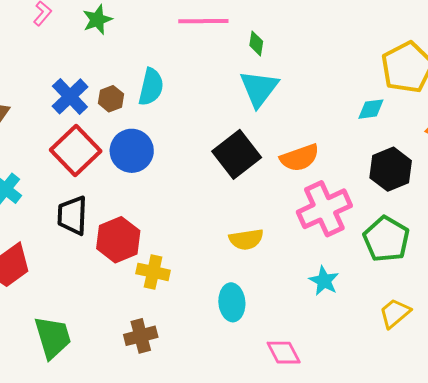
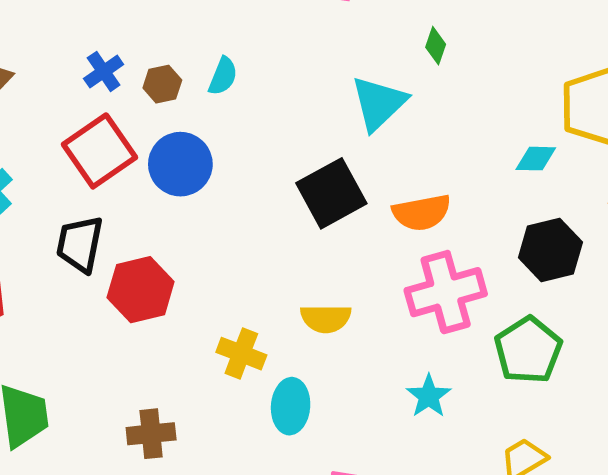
green diamond: (256, 43) -> (436, 46), moved
cyan semicircle: (151, 87) -> (223, 76), size x0.7
blue cross: (70, 96) -> (104, 71), size x0.7
yellow cross: (153, 272) -> (241, 354), moved

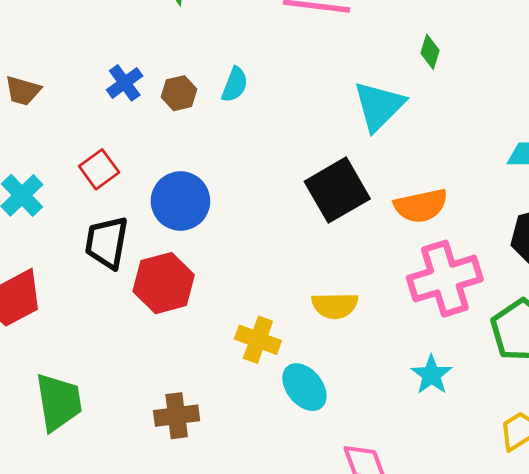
red square: (100, 151) -> (99, 169), moved, size x0.6
blue circle: (180, 164) -> (180, 201), moved
cyan ellipse: (291, 406) -> (304, 387), turned -42

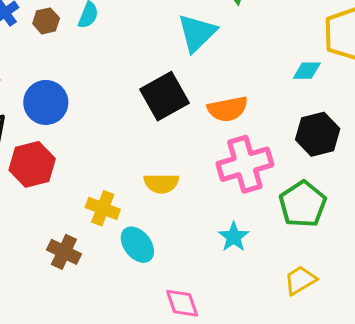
brown cross: (177, 416) -> (64, 252), moved, turned 32

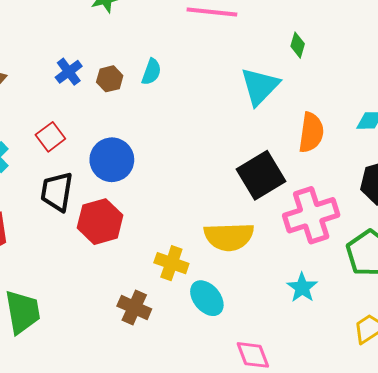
black square: (165, 96) -> (261, 175), moved
orange semicircle: (228, 109) -> (311, 133), moved, turned -69
yellow semicircle: (161, 183) -> (229, 237), size x1.4

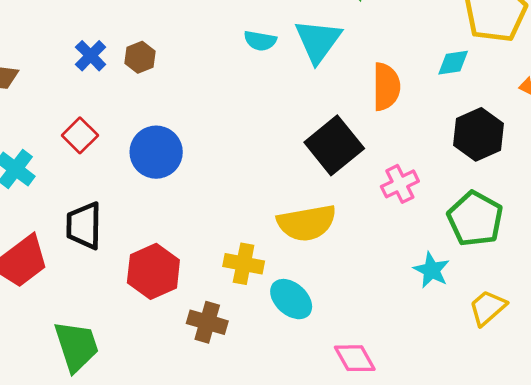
cyan semicircle: (151, 72) -> (260, 41), moved, turned 88
black trapezoid: (57, 192) -> (84, 226), moved
pink cross: (311, 215) -> (400, 184), size x0.6
red hexagon: (100, 222) -> (153, 271), moved
cyan star: (302, 288) -> (432, 270), moved

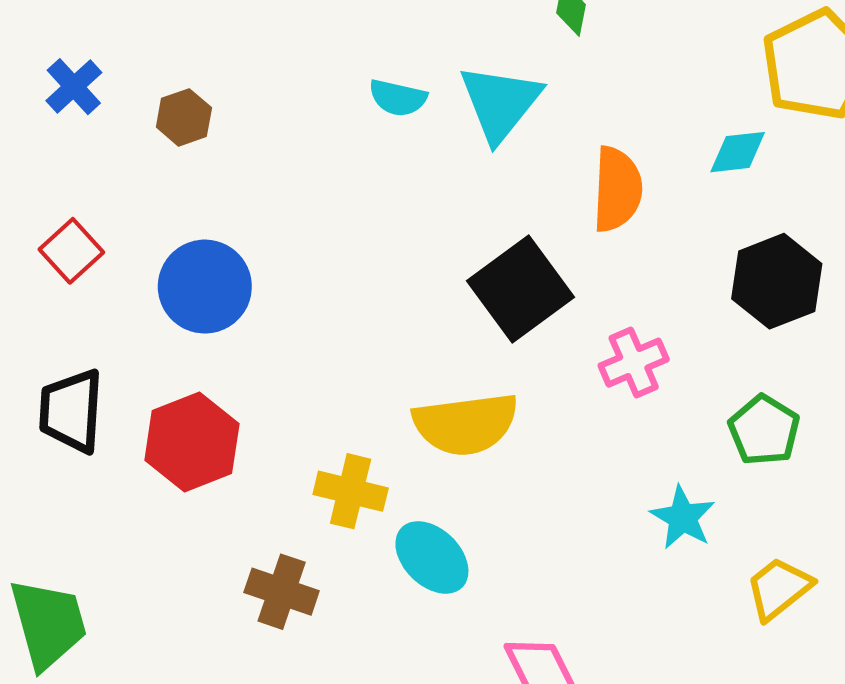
blue cross: (91, 56) -> (74, 87), moved
green pentagon: (475, 219) -> (764, 430), size x0.7
red hexagon: (153, 271) -> (192, 442), moved

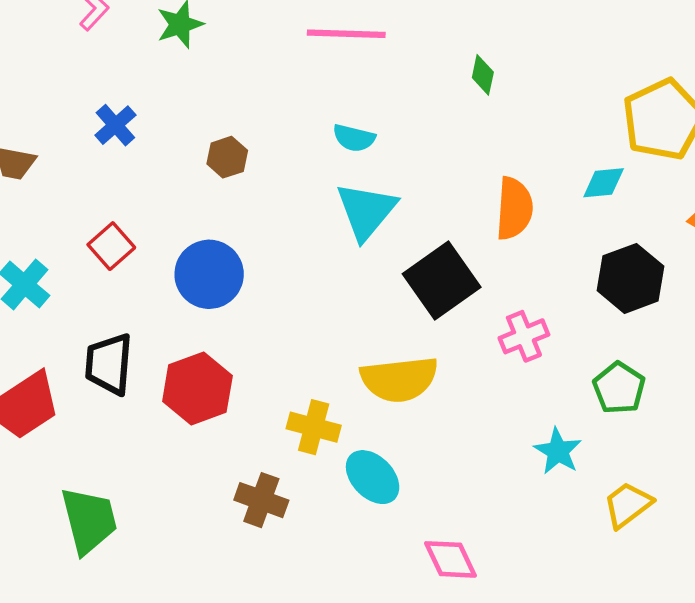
cyan triangle: (500, 103) -> (366, 211), moved
brown hexagon: (184, 117) -> (227, 157), moved

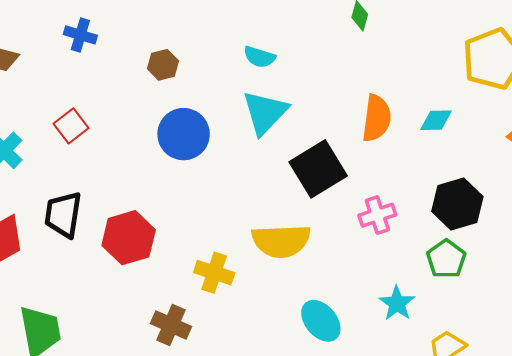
blue cross: (115, 125) -> (80, 35), turned -36
cyan diamond: (604, 183) -> (436, 120), moved
blue circle: (209, 274) -> (184, 134), moved
black hexagon: (630, 278) -> (457, 204), moved
cyan ellipse: (373, 477) -> (321, 321), moved

